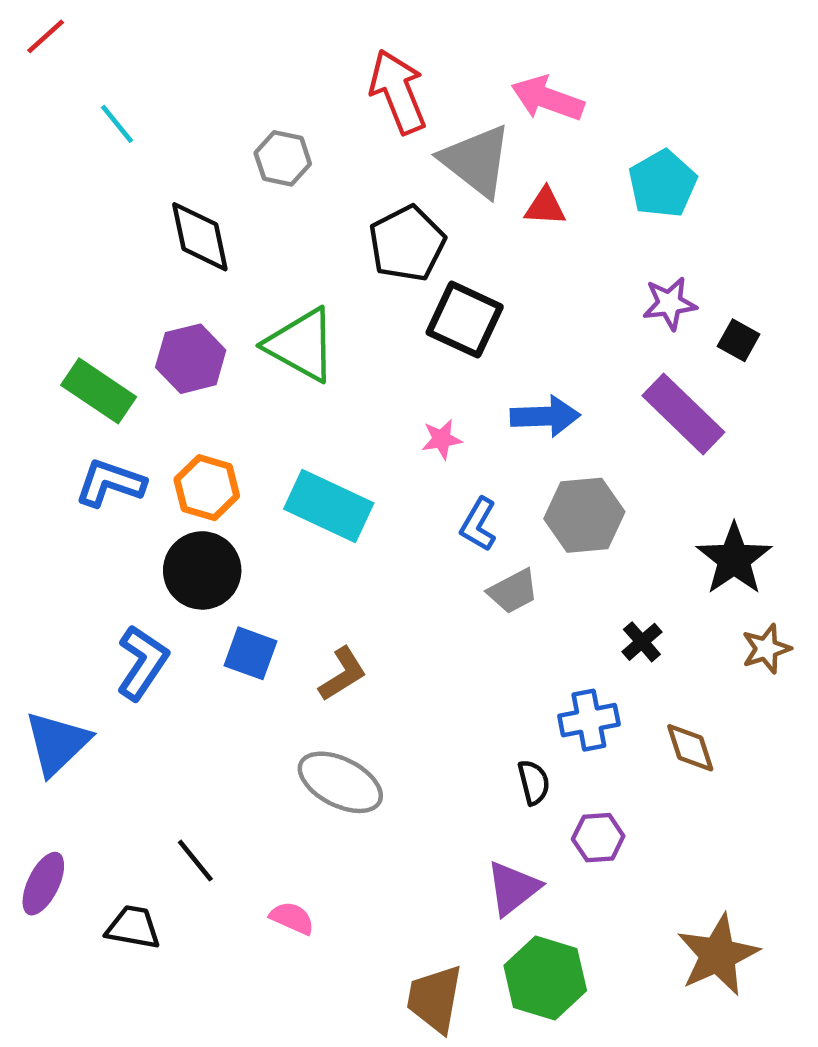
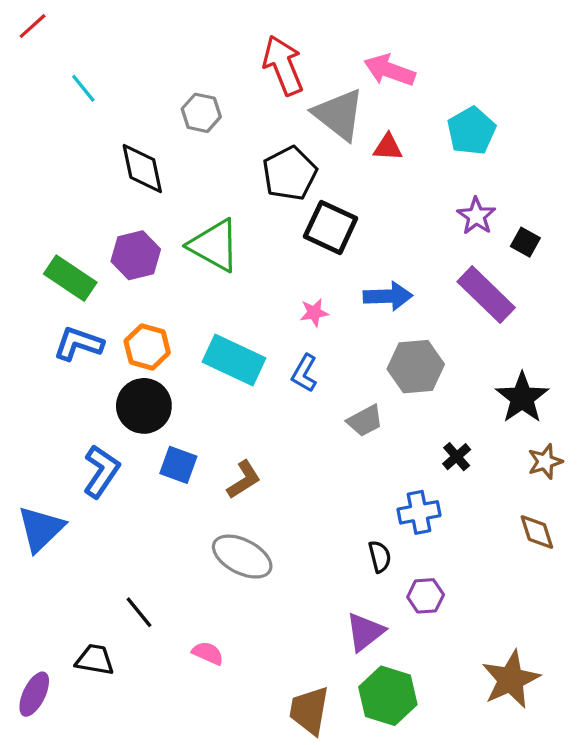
purple star: (670, 303) -> (476, 216), turned -30
blue L-shape: (478, 524) -> (304, 373), moved
brown diamond: (690, 748) -> (537, 532), moved
purple ellipse: (43, 884) -> (34, 694), moved

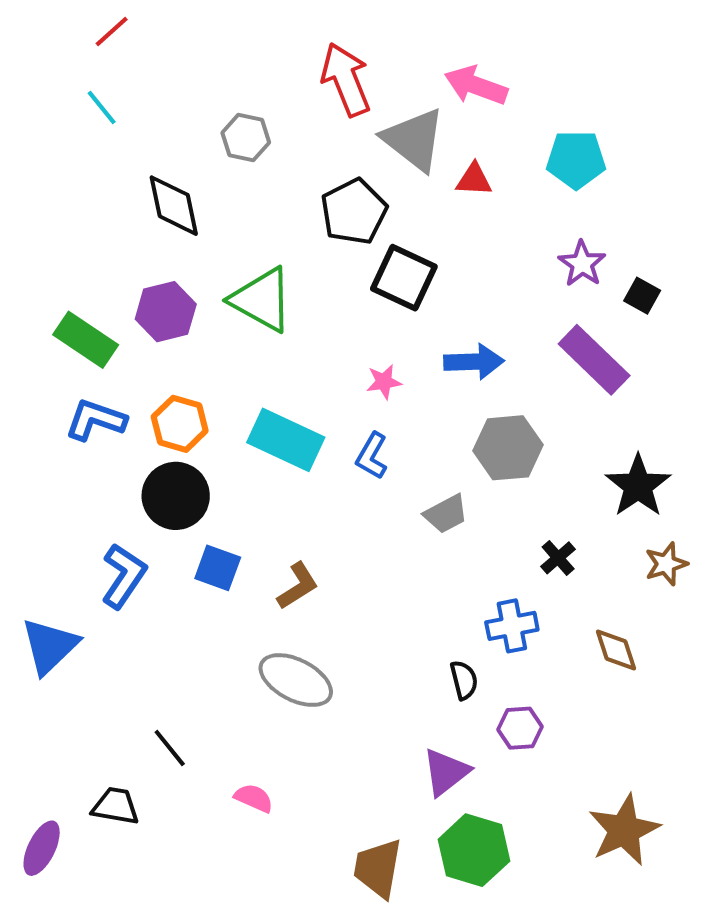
red line: (33, 26) -> (112, 31), moved
cyan pentagon: (471, 131) -> (576, 160), turned 30
brown diamond: (537, 532) -> (616, 650), moved

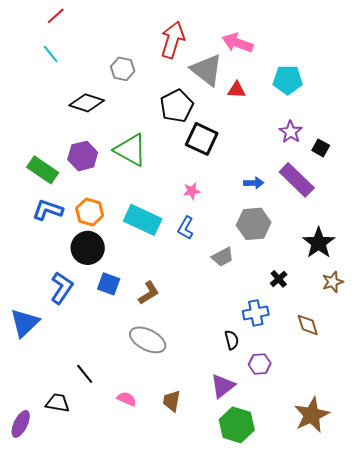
red arrow: (346, 80) -> (173, 40), turned 39
black diamond: (174, 206) -> (87, 103), turned -60
blue arrow: (474, 362) -> (254, 183), moved, size x0.7
brown trapezoid: (378, 868) -> (172, 401), moved, size x0.7

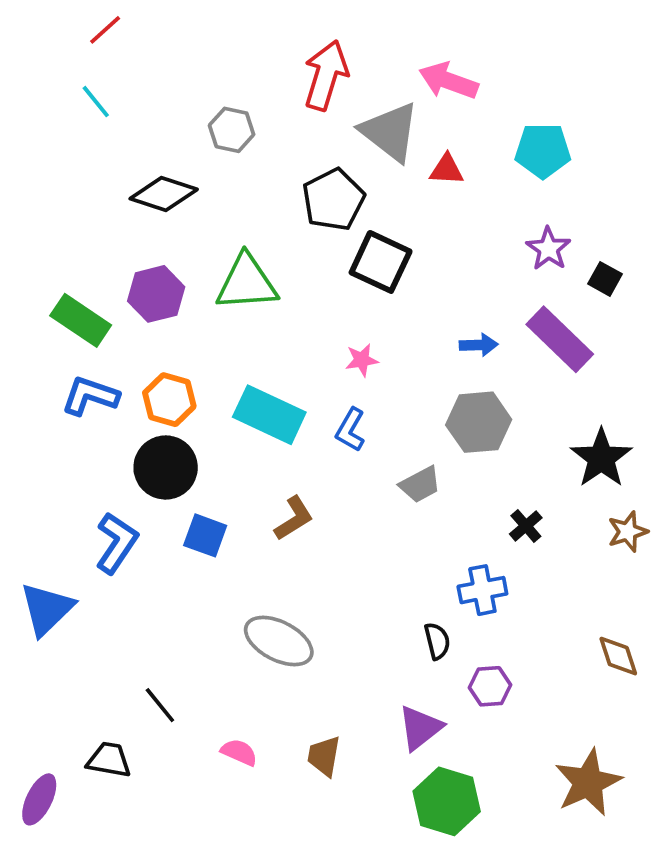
green triangle: (131, 150) -> (247, 283), turned -33
brown L-shape: (149, 293) -> (294, 518), moved
brown diamond: (308, 325) -> (618, 656), moved

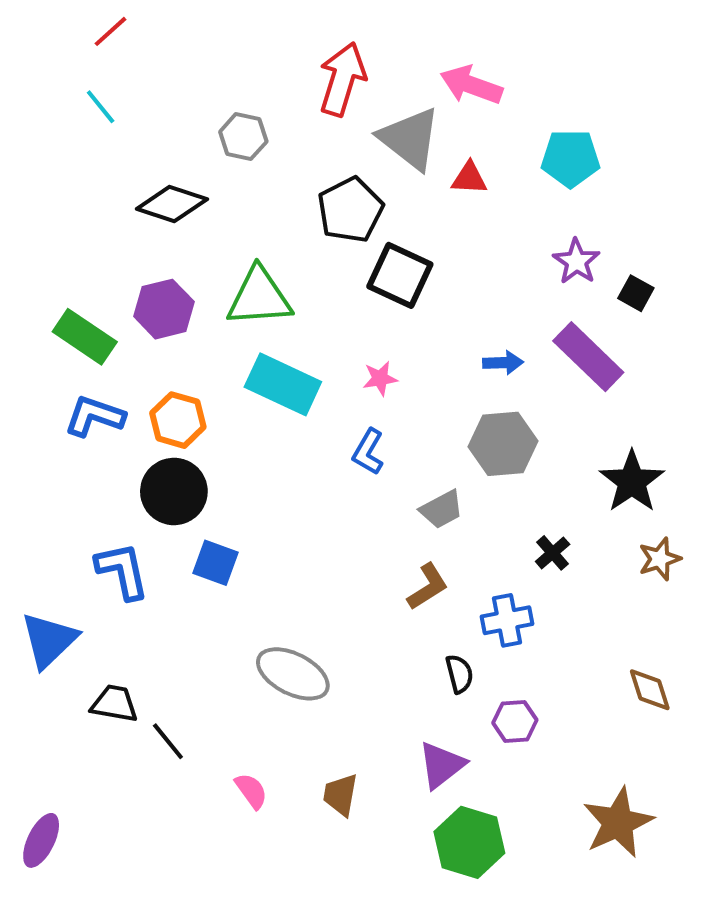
cyan rectangle: (269, 415) -> (283, 384), moved
brown L-shape: (294, 518) -> (428, 587), moved
blue L-shape: (117, 543) -> (122, 571), turned -46
pink semicircle: (239, 752) -> (251, 791), turned 30
black trapezoid: (109, 760) -> (114, 704), moved

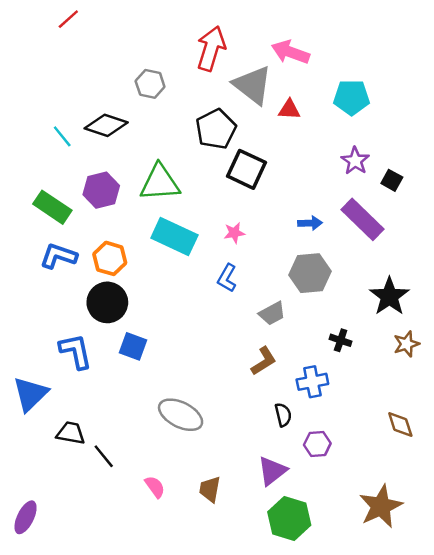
cyan line: (101, 107) -> (62, 136), moved
black cross: (553, 553) -> (341, 340), turned -30

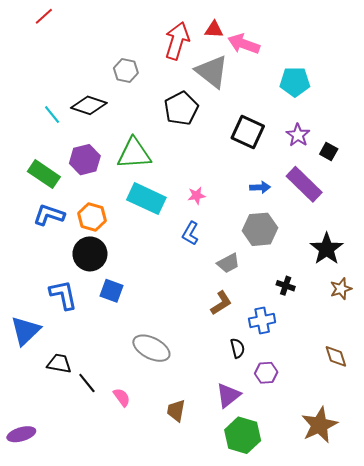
red line: (68, 19) -> (44, 16), moved
red triangle: (289, 110) -> (214, 30), moved
black square: (247, 169) -> (248, 132), moved
pink semicircle: (155, 487) -> (122, 397), moved
purple ellipse: (26, 517) -> (21, 434), turned 48

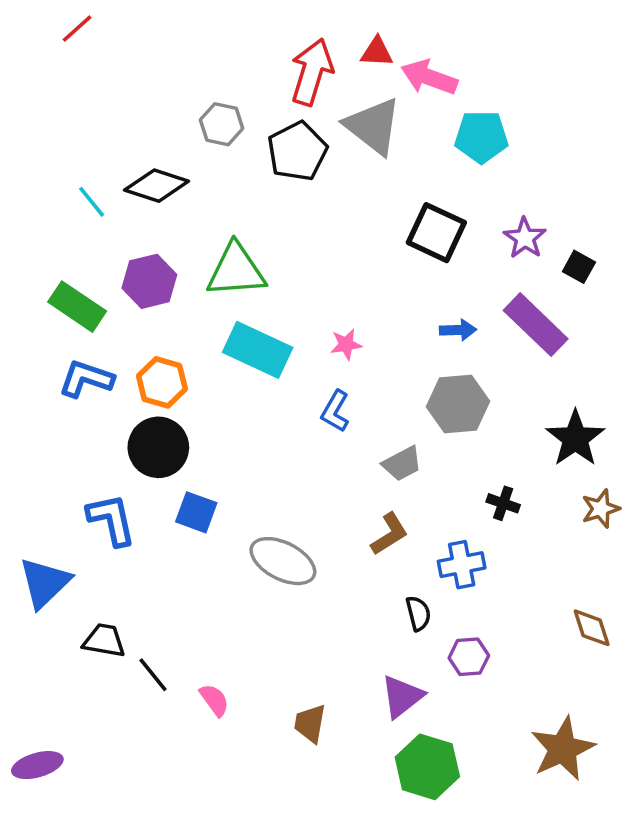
cyan pentagon: (295, 82) -> (481, 137), moved
black pentagon: (181, 108) -> (297, 151), moved
gray ellipse: (151, 348) -> (283, 561), moved

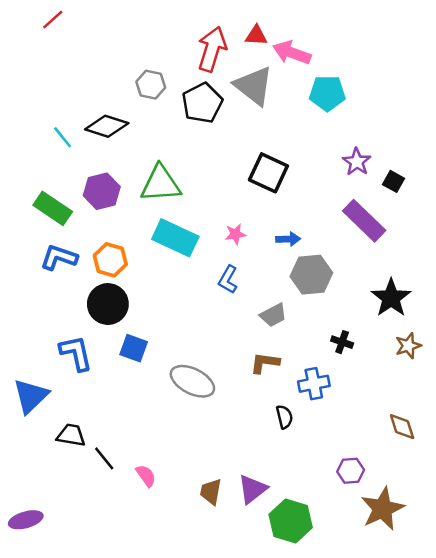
black square: (436, 233) -> (268, 173), moved
blue arrow: (458, 330) -> (288, 239), moved
brown L-shape: (389, 534) -> (265, 363), turned -140
purple hexagon: (469, 657) -> (351, 471), moved
purple triangle: (402, 696) -> (253, 489), moved

